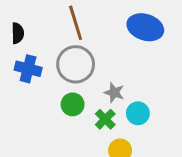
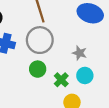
gray star: (114, 93) -> (79, 53), moved

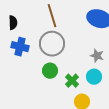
gray star: (79, 53) -> (97, 56), moved

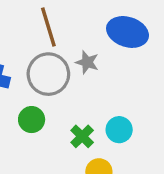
gray star: (97, 56) -> (87, 62), moved
green circle: (50, 71) -> (32, 120), moved

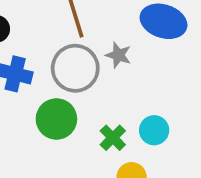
green circle: (32, 120) -> (56, 119), size x1.4

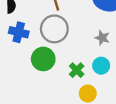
gray star: (118, 55) -> (102, 38), moved

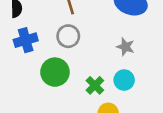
gray circle: (54, 29) -> (68, 36), size x0.7
blue cross: (19, 32) -> (26, 40), turned -30

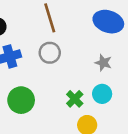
green circle: (55, 72) -> (21, 100), moved

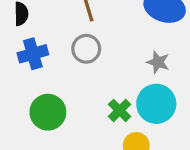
cyan circle: (102, 94) -> (156, 104), size x1.5

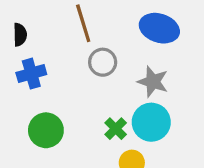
gray circle: (86, 49) -> (103, 62), moved
gray star: (158, 62) -> (153, 82), size x1.4

